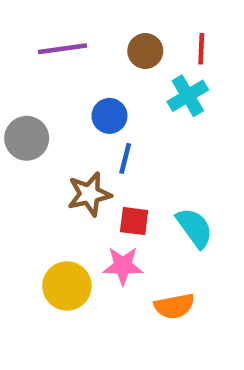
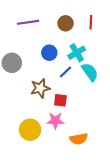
cyan cross: (188, 96) -> (77, 53), moved
blue line: (125, 158) -> (66, 72), moved, turned 32
cyan semicircle: (195, 228) -> (90, 72), moved

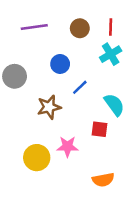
cyan cross: (77, 53) -> (111, 54), moved
cyan semicircle: (90, 72) -> (114, 105), moved
red square: (60, 100) -> (100, 129), moved
orange semicircle: (79, 139) -> (103, 180), moved

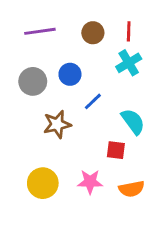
gray circle: (15, 76) -> (33, 81), moved
pink star: (67, 146) -> (90, 182), moved
orange semicircle: (103, 180) -> (132, 189), moved

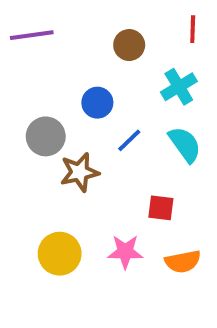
purple line: (40, 31) -> (32, 35), moved
red line: (129, 31) -> (193, 29), moved
gray circle: (33, 81) -> (46, 136), moved
cyan semicircle: (133, 122) -> (185, 144), moved

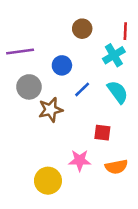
red line: (193, 29) -> (125, 31), moved
purple line: (32, 35) -> (20, 51), moved
yellow circle: (60, 254) -> (48, 181), moved

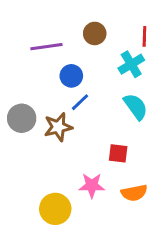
purple line: (20, 51) -> (46, 47), moved
gray circle: (29, 87) -> (22, 118), moved
blue line: (82, 89) -> (80, 102), moved

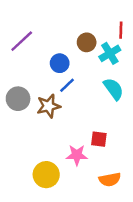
brown circle: (95, 33) -> (87, 42), moved
purple line: (46, 47) -> (22, 41), moved, turned -35
red square: (118, 153) -> (99, 139), moved
orange semicircle: (134, 193) -> (110, 180), moved

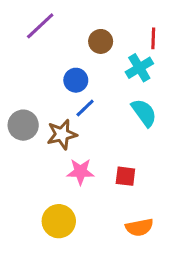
purple line: (22, 41) -> (40, 26), moved
brown circle: (87, 42) -> (101, 41), moved
pink star: (77, 155) -> (80, 172), moved

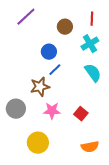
red line: (153, 38) -> (92, 19), moved
gray circle: (23, 125) -> (16, 109), moved
red square: (125, 176) -> (81, 114), turned 32

